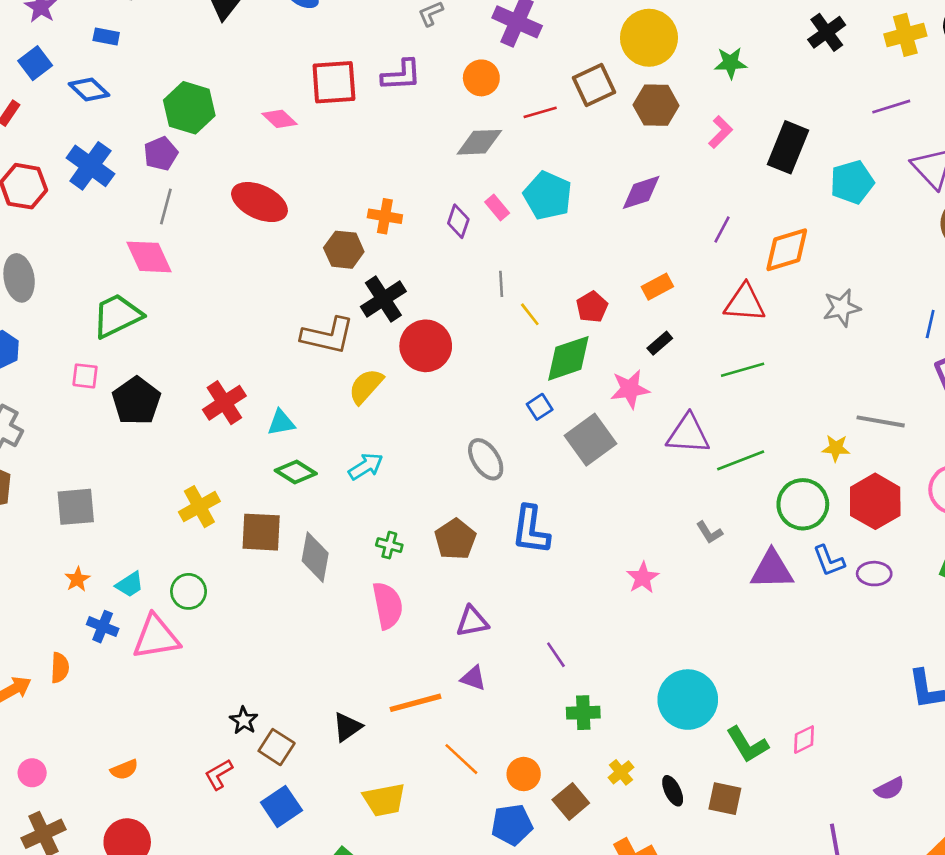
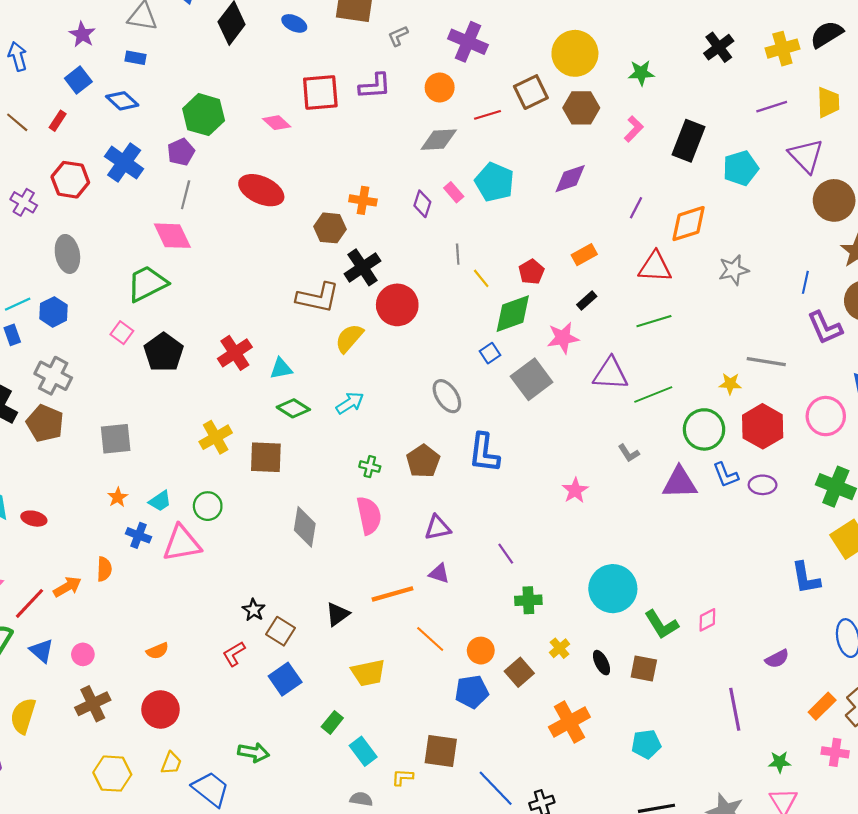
pink square: (85, 376) -> (122, 333), turned 30
gray diamond: (315, 557) -> (305, 527), moved

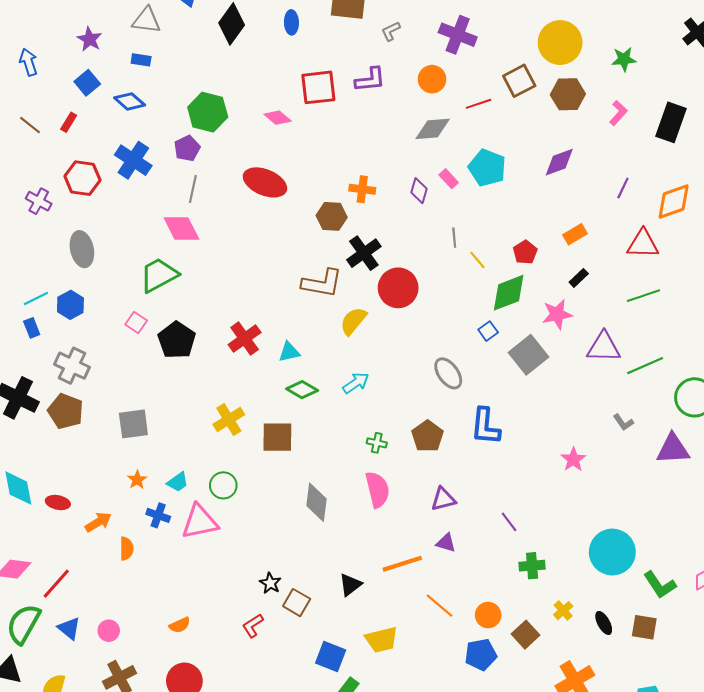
blue ellipse: (294, 23) -> (291, 22), turned 65
orange arrow: (67, 587) -> (98, 522), moved
blue square: (285, 679) -> (331, 657), moved, turned -32

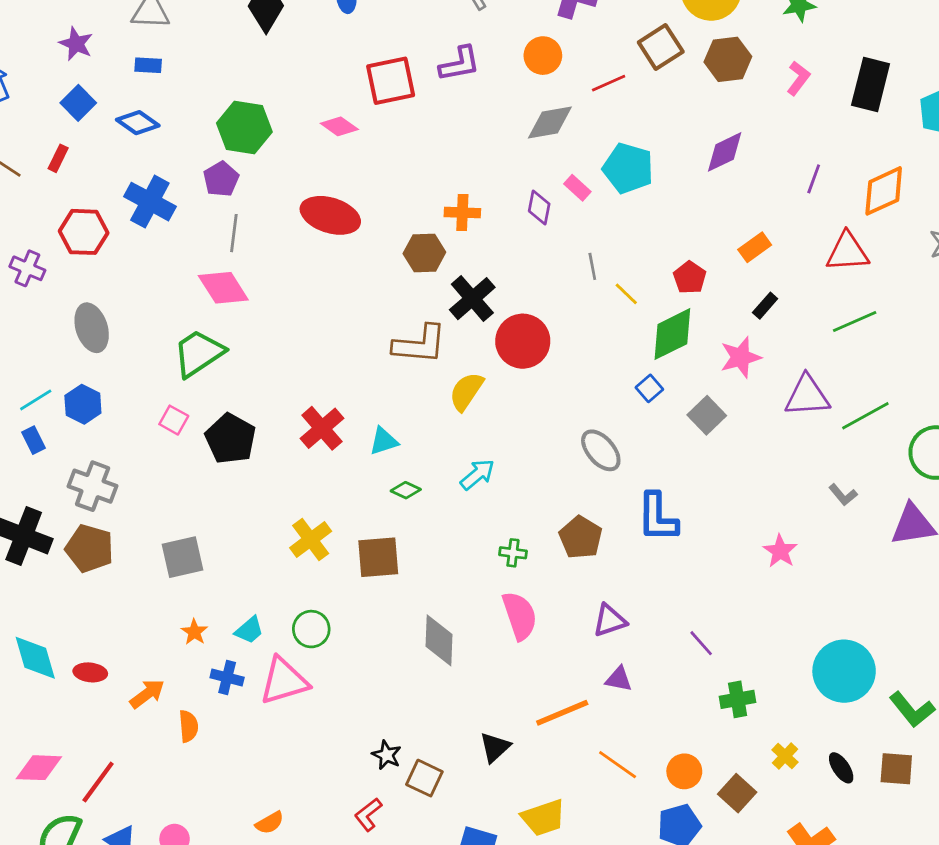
gray square: (528, 355) -> (707, 415), size x0.7
green diamond: (302, 390) -> (406, 490), size x0.7

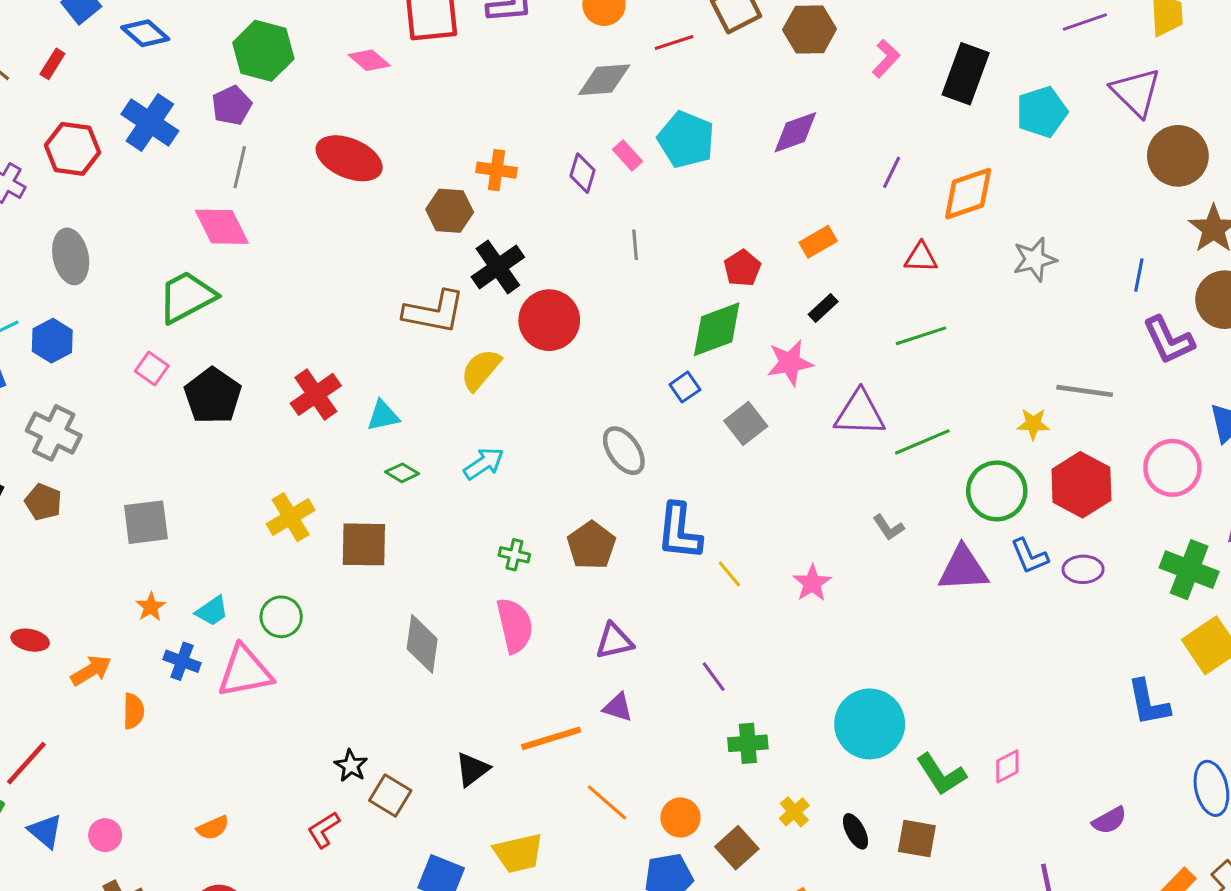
red triangle: (847, 252) -> (921, 257), size x0.7
yellow line: (626, 294) -> (729, 574), moved
brown pentagon: (89, 548) -> (43, 502), size x0.7

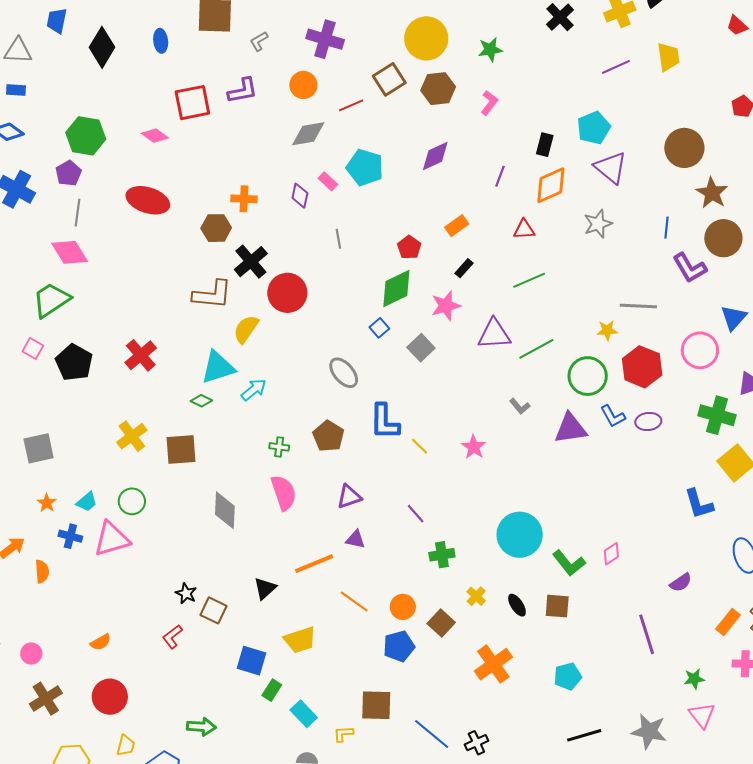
black rectangle: (966, 74) -> (545, 145), moved, size x0.6
purple triangle: (1136, 92) -> (611, 168), moved
cyan triangle: (383, 416) -> (218, 367), moved, size x1.6

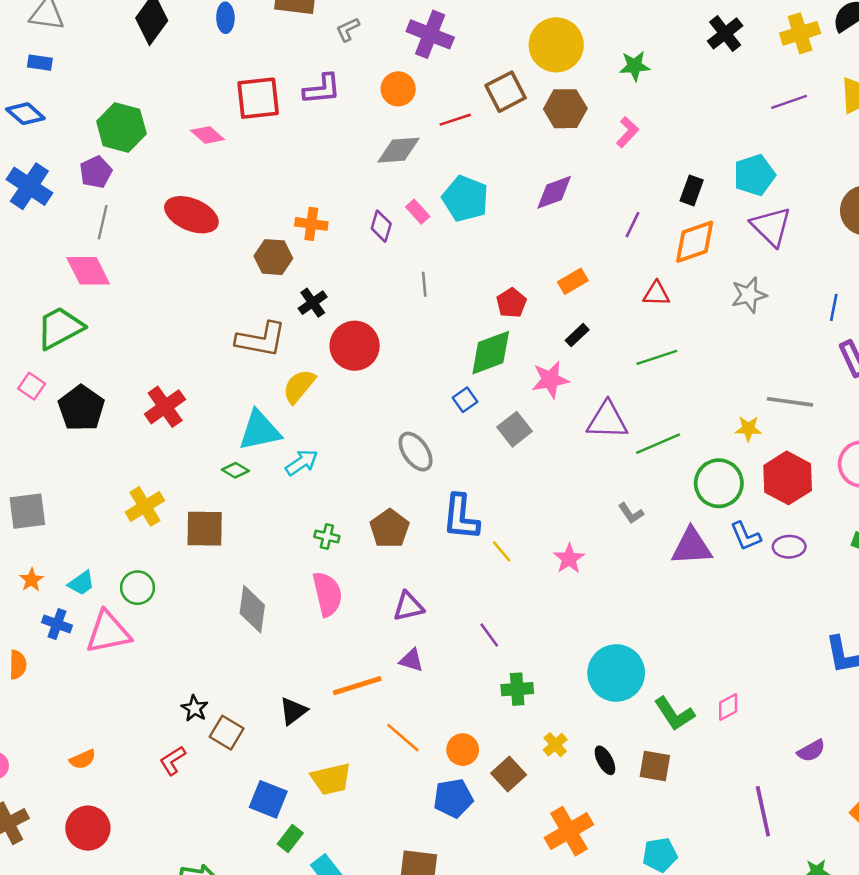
black cross: (251, 262) -> (313, 303), size x0.7

